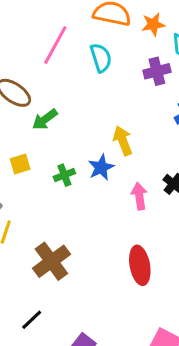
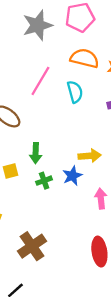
green arrow: (45, 119) -> (36, 153), moved, turned -54
yellow arrow: (123, 141) -> (90, 156), turned 105

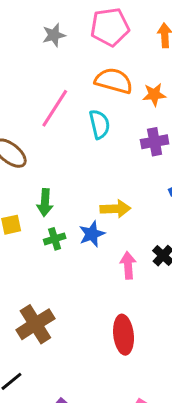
gray star: (38, 25) -> (54, 35), size x0.6

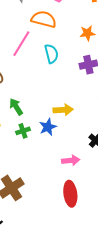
orange semicircle: (114, 81) -> (44, 19), moved
green arrow: (45, 203) -> (16, 107), turned 144
pink arrow: (128, 265) -> (71, 160), moved, turned 90

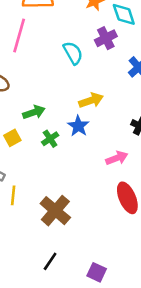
cyan semicircle: (51, 54) -> (73, 53), moved
green arrow: (16, 107) -> (34, 112), turned 120

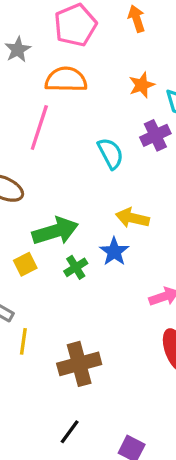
yellow arrow: (91, 100) -> (132, 218), turned -150
green arrow: (34, 112) -> (55, 231), size x1.5
brown cross: (55, 211) -> (79, 364), turned 32

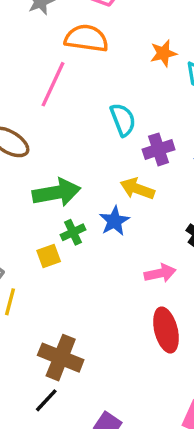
purple cross: (155, 135) -> (159, 149), moved
yellow square: (25, 264) -> (49, 256), moved
brown cross: (79, 364) -> (61, 358), moved, turned 30

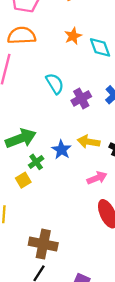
yellow arrow: (137, 189) -> (89, 142), moved

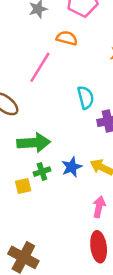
orange semicircle: (22, 36) -> (67, 38), size x0.7
pink arrow: (97, 178) -> (99, 207), turned -72

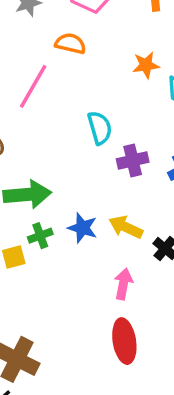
blue star: (72, 167) -> (82, 228), turned -30

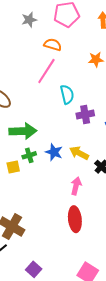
pink line: (33, 86) -> (46, 71), moved

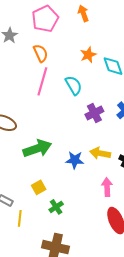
orange semicircle: (53, 45) -> (41, 53), turned 66
cyan semicircle: (67, 94) -> (74, 85), moved
green cross: (29, 155) -> (56, 207), moved

